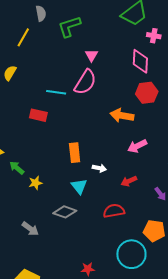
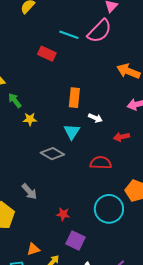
gray arrow: (30, 229) -> (29, 191), moved

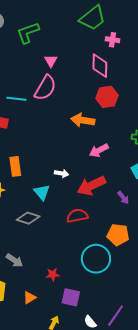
orange rectangle: (74, 98) -> (15, 166), moved
red arrow: (122, 137) -> (91, 186), size x1.8
orange triangle: (33, 249) -> (30, 298), moved

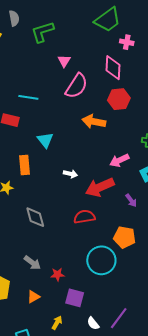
pink semicircle: (45, 88) -> (77, 86), moved
pink arrow: (99, 150) -> (119, 160), moved
cyan triangle: (42, 192) -> (45, 140), moved
gray diamond: (28, 218) -> (35, 217), turned 55
gray arrow: (15, 260) -> (32, 263), moved

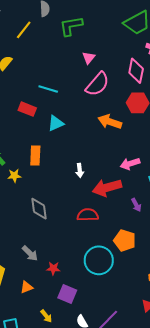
cyan triangle: (45, 140) -> (56, 123), moved, turned 36
white arrow: (70, 174) -> (80, 170), turned 64
yellow arrow: (57, 323) -> (46, 316), turned 104

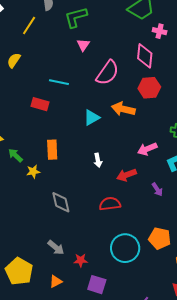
pink triangle: (89, 58) -> (83, 45), moved
cyan triangle: (56, 123) -> (92, 118), moved
red arrow: (107, 188) -> (127, 175), size x0.7
orange pentagon: (125, 240) -> (160, 238), moved

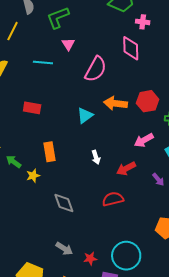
cyan line: (59, 82) -> (43, 63), moved
red hexagon: (149, 88) -> (148, 101), moved
cyan circle: (125, 248) -> (126, 256), moved

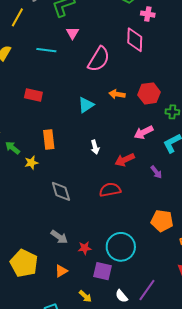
orange arrow: (115, 103) -> (117, 94), size x0.7

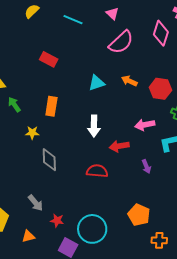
pink triangle: (72, 33) -> (112, 14), moved, turned -32
white arrow: (95, 147) -> (94, 126), size x1.5
yellow star: (31, 163) -> (32, 133), moved

